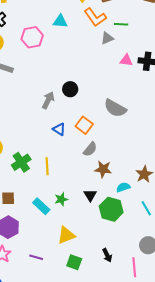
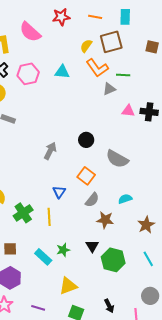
pink hexagon: (32, 37) -> (28, 74), moved
black circle: (70, 89) -> (86, 140), moved
blue triangle: (59, 129) -> (59, 192), moved, turned 32
cyan semicircle: (123, 187) -> (125, 199), moved

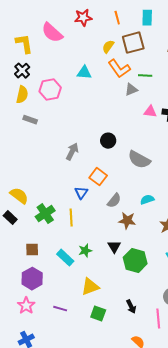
orange line: (95, 17) -> (117, 18), turned 64
pink hexagon: (28, 74) -> (50, 90), moved
orange square: (86, 176) -> (98, 177), moved

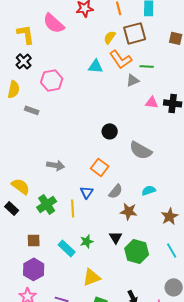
cyan triangle: (84, 73) -> (96, 66), moved
yellow semicircle: (22, 95) -> (14, 89), moved
gray arrow: (72, 152) -> (56, 165), moved, turned 72
blue triangle: (81, 193) -> (87, 192), moved

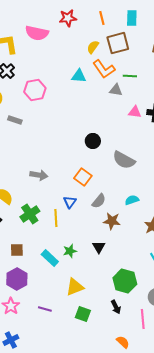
pink semicircle: (54, 23) -> (37, 33), turned -30
gray triangle: (133, 80) -> (116, 90), turned 32
green hexagon: (137, 251) -> (125, 281), moved

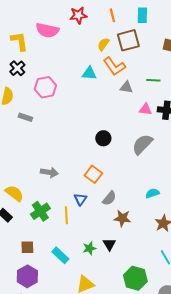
green line: (130, 76) -> (153, 80), moved
gray semicircle: (124, 160) -> (142, 144), moved, turned 105
cyan semicircle: (132, 200) -> (152, 193), moved
green star: (70, 251) -> (89, 248), moved

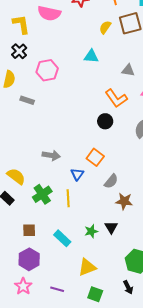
orange L-shape: (114, 66) -> (116, 98), moved
blue triangle: (80, 199) -> (77, 174), moved

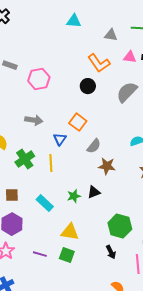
pink hexagon: (47, 70) -> (39, 79), moved
black triangle: (111, 227) -> (94, 192), turned 40
yellow triangle: (87, 267) -> (70, 232), turned 30
green square: (95, 294) -> (67, 255), moved

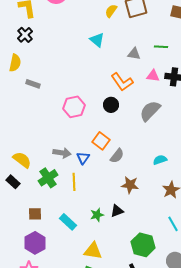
cyan triangle: (74, 21) -> (97, 40), turned 35
pink hexagon: (39, 79) -> (74, 107), moved
gray arrow: (34, 120) -> (62, 153), moved
gray semicircle: (94, 146) -> (117, 156), moved

